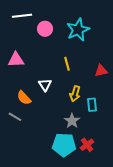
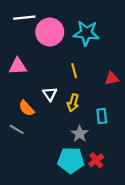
pink circle: (45, 29) -> (50, 32), size x1.6
cyan star: (78, 30) -> (86, 33), turned 30
yellow arrow: (75, 94) -> (73, 103), moved

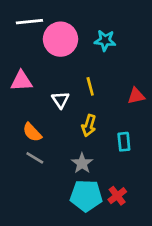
cyan star: (86, 33) -> (105, 40), size x0.7
white triangle: (50, 94) -> (60, 100), moved
gray line: (17, 129) -> (35, 158), moved
gray star: (80, 134) -> (82, 163), moved

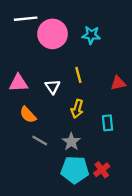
pink triangle: (21, 81) -> (19, 83), moved
gray line: (35, 158) -> (40, 140), moved

